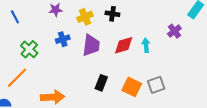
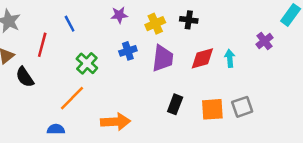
orange square: (132, 87) -> (212, 109), turned -30

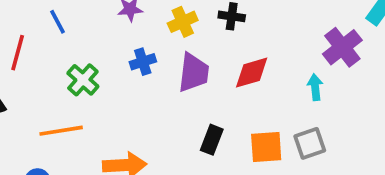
purple cross: (265, 41) -> (342, 47), size x1.5
cyan arrow: (230, 58) -> (315, 87), moved
orange line: (72, 98) -> (61, 131), turned 36

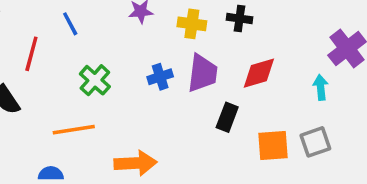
yellow cross: (183, 22) -> (192, 24), turned 32
blue cross: (143, 62) -> (160, 77), moved
black rectangle: (212, 140) -> (227, 117), moved

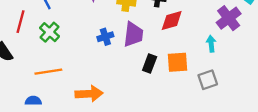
red diamond: (259, 73) -> (172, 20), moved
green cross: (95, 80) -> (50, 32), moved
orange square: (273, 145) -> (177, 62), moved

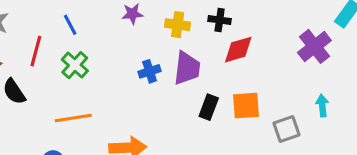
cyan arrow: (211, 44) -> (322, 106), moved

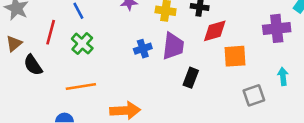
purple cross: (314, 46) -> (277, 28), turned 32
orange square: (246, 106) -> (235, 56), moved

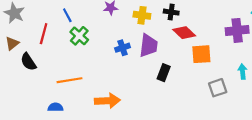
red diamond: (215, 31) -> (184, 33), turned 60
green cross: (82, 44) -> (79, 36), moved

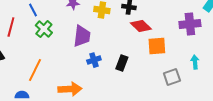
purple trapezoid: (148, 46) -> (82, 36), moved
blue cross: (122, 48) -> (94, 60), moved
orange line: (70, 80) -> (35, 70), turned -55

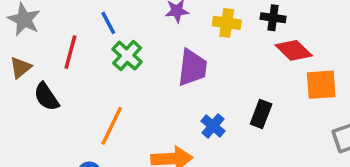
blue cross: (94, 60) -> (213, 126), moved, turned -32

